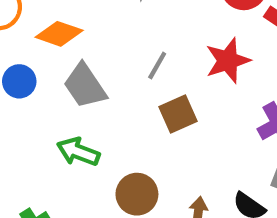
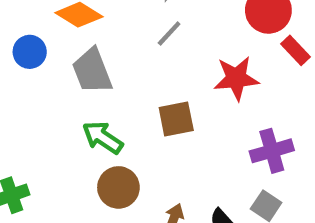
gray line: (157, 65) -> (169, 33), moved
green arrow: (78, 152) -> (103, 137), moved

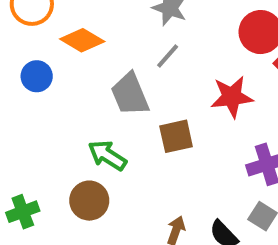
gray trapezoid: (92, 71) -> (130, 94), moved
brown circle: (118, 187) -> (89, 201), moved

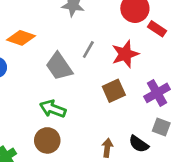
gray line: (168, 56) -> (88, 49), moved
brown square: (176, 136) -> (114, 91), moved

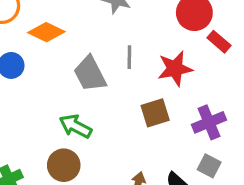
gray line: (88, 49) -> (129, 57), turned -36

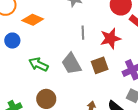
gray trapezoid: (90, 74) -> (71, 64), moved
green arrow: (75, 126) -> (38, 64), moved

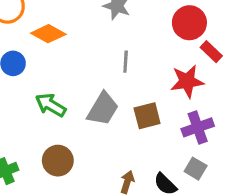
red star: (111, 38) -> (187, 81), moved
gray trapezoid: (71, 64) -> (103, 109), turned -125

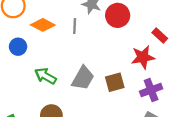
red circle: (189, 23) -> (118, 15), moved
gray line: (126, 62) -> (75, 26), moved

